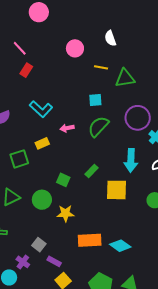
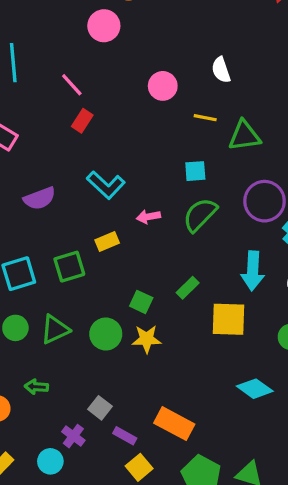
yellow star: (66, 213) -> (147, 339), moved
orange rectangle: (90, 240) -> (174, 424), moved, turned 30
cyan diamond: (120, 246) -> (255, 389), moved

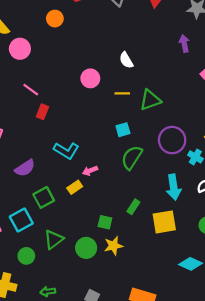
pink circle: (104, 26) -> (20, 49), moved
pink arrow: (148, 217) -> (90, 171), moved
green square: (69, 267) -> (44, 197), moved
green triangle: (55, 329) -> (54, 239), moved

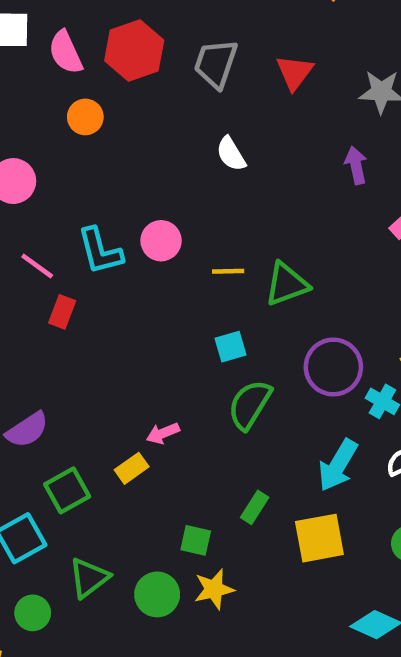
white semicircle: (126, 60) -> (231, 154), moved
cyan L-shape: (66, 151) -> (100, 251), moved, turned 45
cyan arrow: (174, 187) -> (338, 465), turned 40

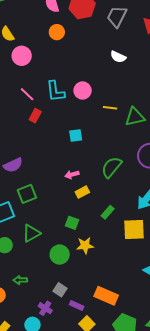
white semicircle: (231, 154) -> (118, 57), turned -42
cyan square: (231, 347) -> (76, 135), moved
yellow rectangle: (132, 468) -> (82, 192), moved
green square: (196, 540) -> (72, 223), moved
green circle: (157, 594) -> (60, 254), moved

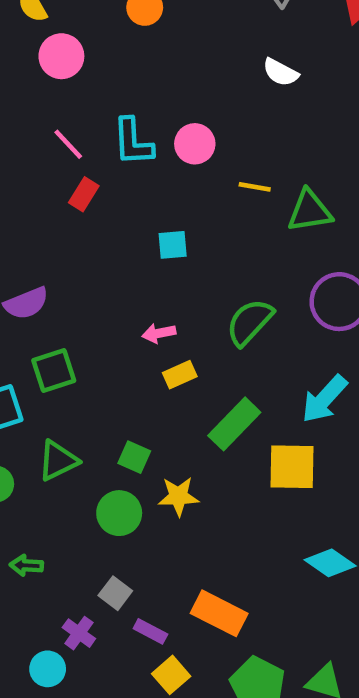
green rectangle: (108, 212) -> (234, 424), size x1.6
green square: (72, 223) -> (134, 457), moved

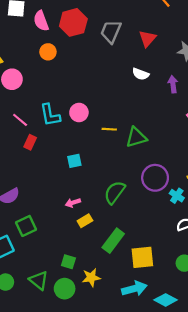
white semicircle: (281, 72) -> (141, 74), moved
cyan arrow: (324, 399) -> (134, 289), moved, turned -140
green triangle: (58, 461) -> (39, 280), moved, turned -48

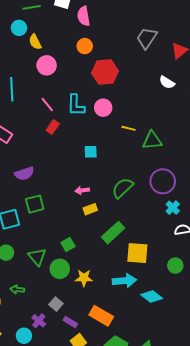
red hexagon: (73, 22) -> (105, 72), moved
cyan cross: (177, 196) -> (173, 208), moved
green square: (68, 262) -> (68, 245), turned 32
yellow star: (91, 277) -> (84, 278), moved

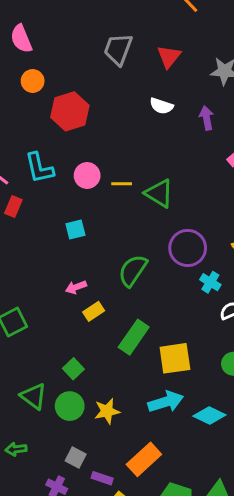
pink circle: (103, 108) -> (87, 175), moved
green triangle: (152, 141) -> (159, 193), turned 50
orange rectangle: (101, 316) -> (144, 459), turned -60

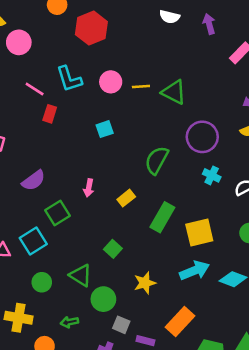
cyan cross: (210, 282) -> (212, 175), moved
pink arrow: (76, 287) -> (89, 188), moved, turned -54
green circle: (70, 406) -> (103, 299), moved

